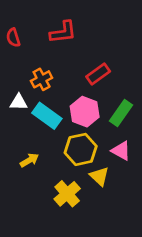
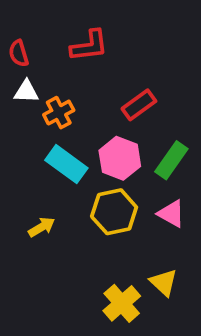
white triangle: (19, 102) -> (26, 92), moved
yellow triangle: (99, 176) -> (164, 282), moved
yellow cross: (67, 194) -> (122, 303), moved

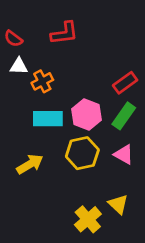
red semicircle: (19, 53) -> (13, 39), turned -36
red rectangle: (139, 105) -> (125, 83), moved
cyan rectangle: (66, 164) -> (48, 119), turned -36
yellow arrow: (42, 227) -> (30, 164), size x1.4

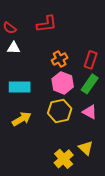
orange cross: (42, 81) -> (60, 59), moved
red rectangle: (125, 83) -> (91, 60), turned -36
cyan rectangle: (48, 119) -> (20, 87), moved

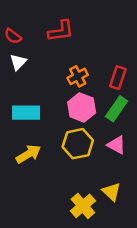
white triangle: (14, 48) -> (18, 62), turned -48

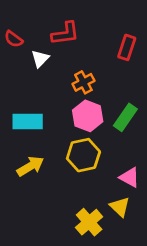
white triangle: (18, 62) -> (40, 59), moved
red rectangle: (118, 78) -> (127, 47), moved
pink triangle: (117, 145) -> (130, 177), moved

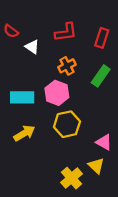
red L-shape: (65, 33) -> (66, 32), moved
white triangle: (40, 59) -> (32, 47), turned -40
pink hexagon: (88, 116) -> (57, 93), moved
green rectangle: (125, 117) -> (101, 76), moved

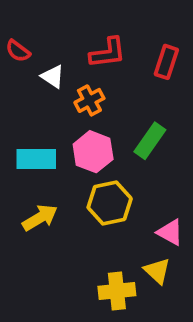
orange cross: (67, 66) -> (89, 100), moved
green rectangle: (101, 76) -> (150, 141), moved
yellow cross: (71, 178) -> (117, 291), turned 35

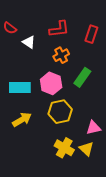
orange cross: (89, 100) -> (61, 55), moved
pink triangle: (170, 232) -> (93, 128), turned -42
yellow cross: (117, 291) -> (64, 148), moved, turned 36

